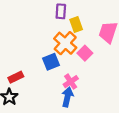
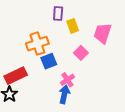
orange cross: (65, 43) -> (37, 44), moved, turned 30
red rectangle: (16, 77) -> (16, 76), size x1.5

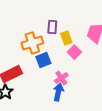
purple rectangle: (58, 13) -> (52, 27), moved
yellow rectangle: (73, 26) -> (66, 38), moved

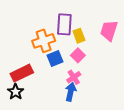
purple rectangle: (52, 27) -> (64, 24), size x1.5
pink square: (74, 52) -> (78, 55), moved

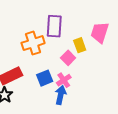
yellow rectangle: (79, 36) -> (80, 45), moved
blue square: (55, 59) -> (45, 78), moved

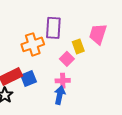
blue square: (45, 78) -> (29, 79), moved
pink cross: (64, 80) -> (63, 81), turned 32

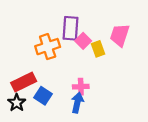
pink square: (67, 59) -> (83, 41), moved
blue square: (29, 79) -> (43, 96), moved, turned -35

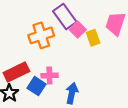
purple rectangle: (70, 28) -> (65, 17), turned -40
pink cross: (81, 87) -> (49, 75), moved

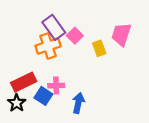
purple rectangle: (65, 17) -> (54, 27), moved
pink square: (78, 30) -> (75, 36), moved

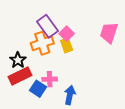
yellow rectangle: (99, 48) -> (67, 45), moved
black star: (17, 103) -> (18, 60), moved

